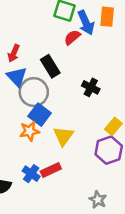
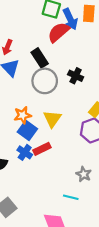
red semicircle: (72, 37) -> (59, 32), size x1.5
gray circle: (34, 92) -> (45, 81), moved
blue square: (40, 115) -> (27, 130), moved

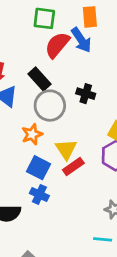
blue arrow: (70, 19) -> (81, 40), moved
orange star: (23, 115) -> (32, 134), moved
red rectangle: (42, 149) -> (73, 166), moved

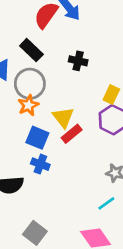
gray circle: (50, 106) -> (30, 84), moved
cyan line: (103, 239) -> (106, 203), turned -36

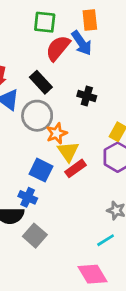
orange star: (28, 105) -> (57, 133), moved
blue cross: (40, 164) -> (28, 197), moved
gray square: (35, 233) -> (35, 236), moved

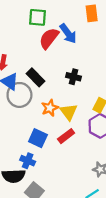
orange rectangle: (90, 20) -> (92, 13), moved
black rectangle: (41, 82) -> (36, 77), moved
gray circle: (37, 116) -> (19, 95), moved
yellow triangle: (68, 151) -> (69, 112), moved

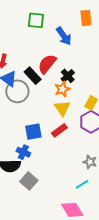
red semicircle: (49, 38) -> (47, 64), moved
black cross: (74, 77) -> (68, 76), turned 32
orange star: (50, 108) -> (62, 89), moved
blue square: (38, 138) -> (33, 132), turned -36

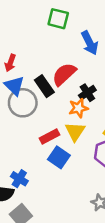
red rectangle: (59, 130) -> (50, 137), moved
blue square: (33, 132) -> (59, 157), moved, turned 36

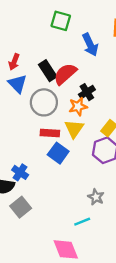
black rectangle: (44, 86) -> (48, 71), moved
gray circle: (23, 103) -> (44, 102), moved
red rectangle: (50, 137) -> (50, 133), turned 30

